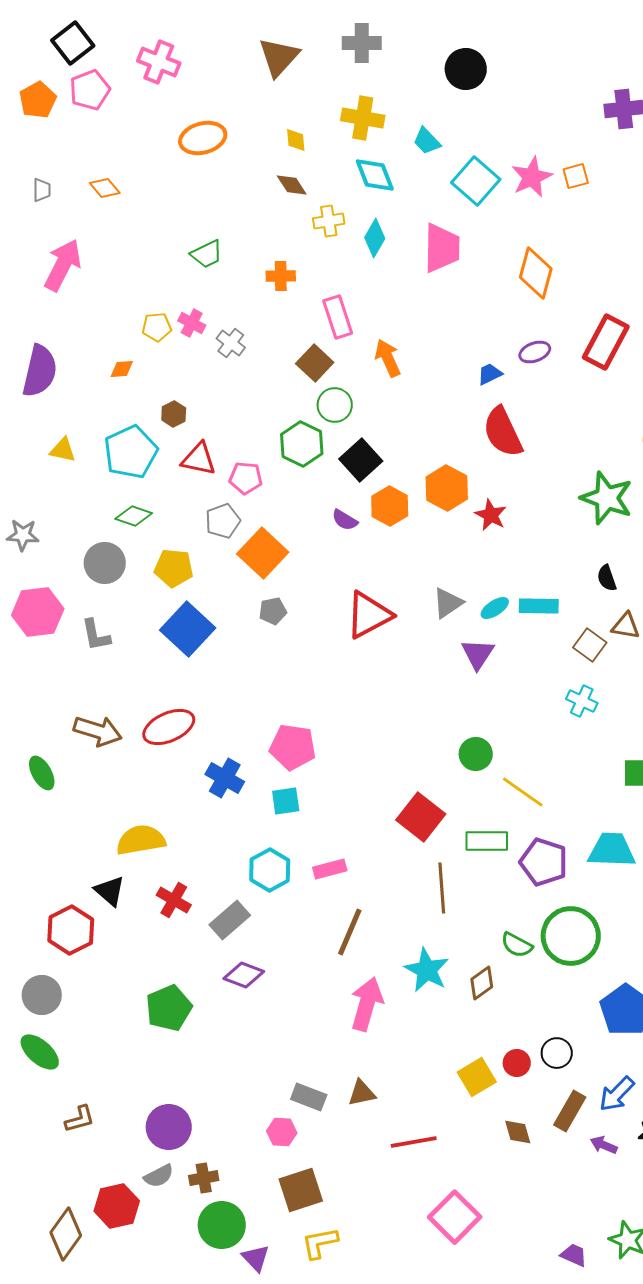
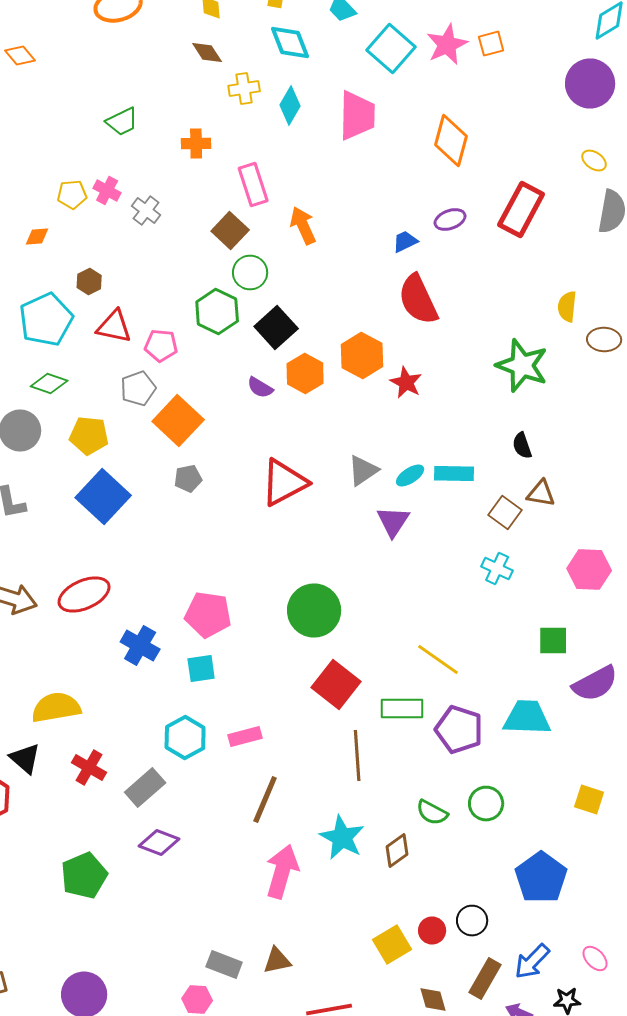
green circle: (476, 754) -> (314, 610), moved, size x1.6
green circle: (571, 936) -> (486, 804), size x0.6

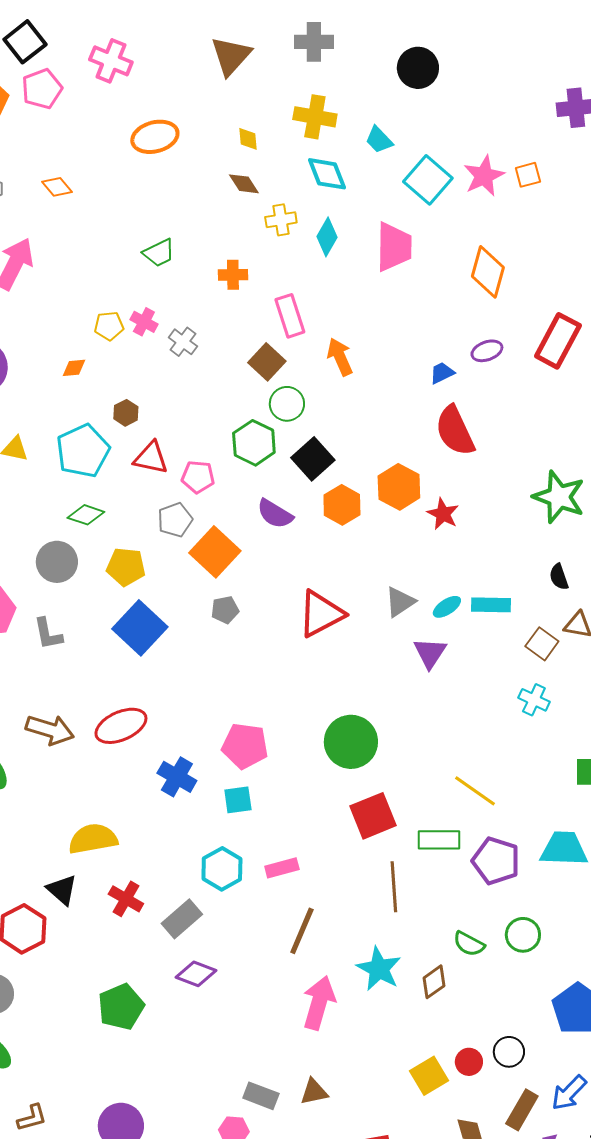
purple semicircle: (260, 388) -> (275, 514), moved, size x1.4
red square: (336, 684) -> (373, 816), turned 30

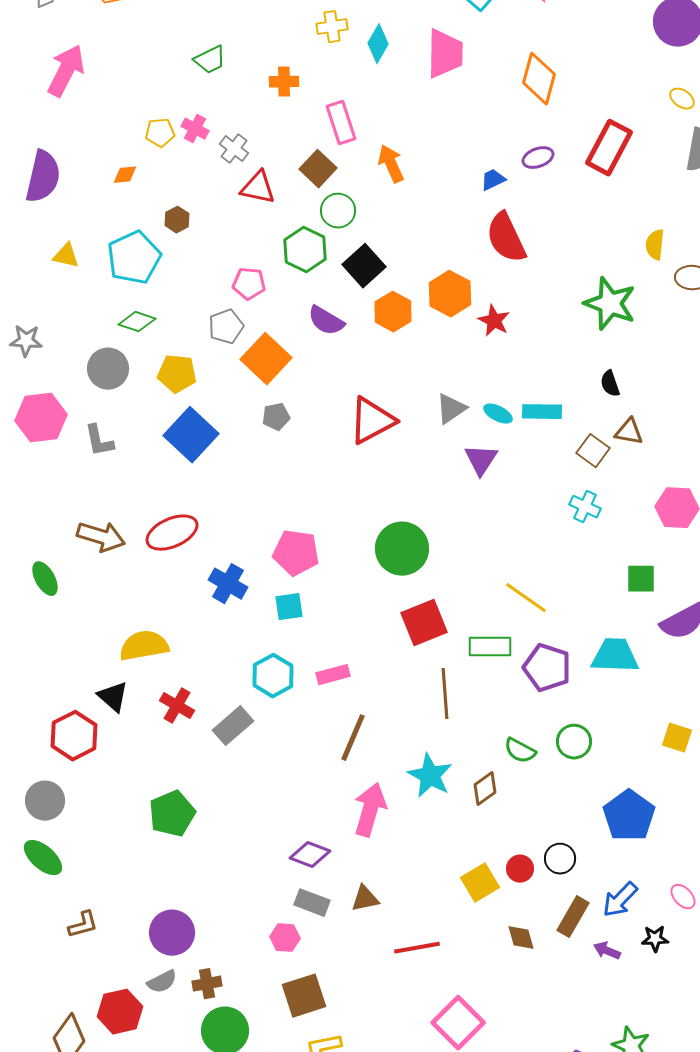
red triangle: (151, 458) -> (258, 188), moved
cyan ellipse: (447, 607) -> (498, 414), turned 60
purple diamond: (196, 974) -> (310, 855), moved

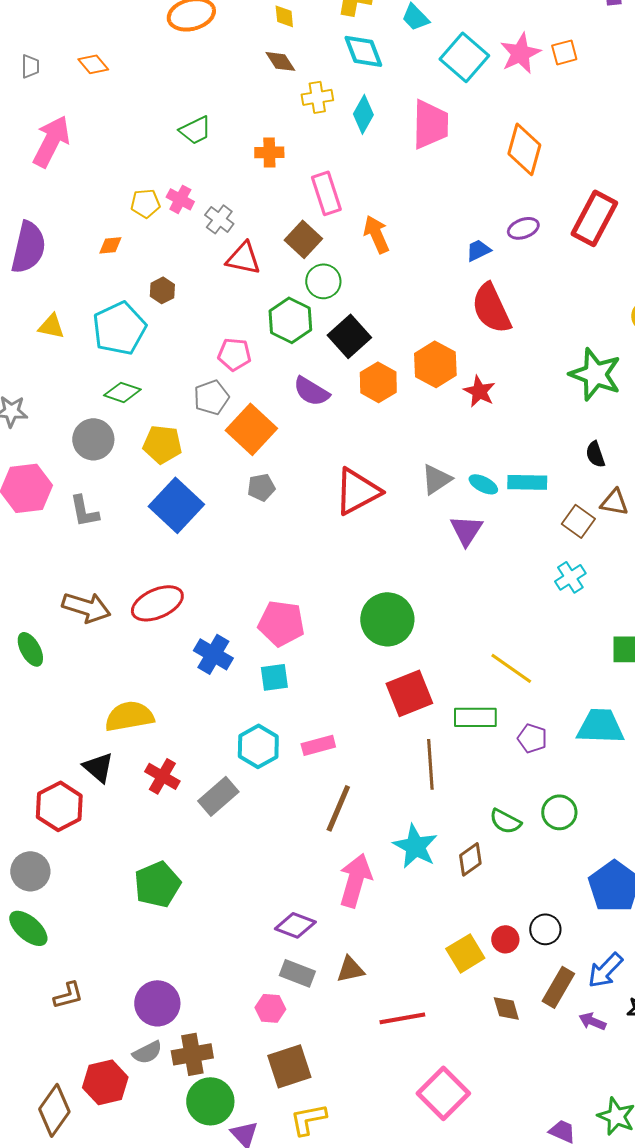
cyan cross: (585, 507) -> (570, 577), turned 32
purple pentagon: (547, 668) -> (532, 738), size x0.6
brown cross: (207, 984) -> (192, 1054), size x1.4

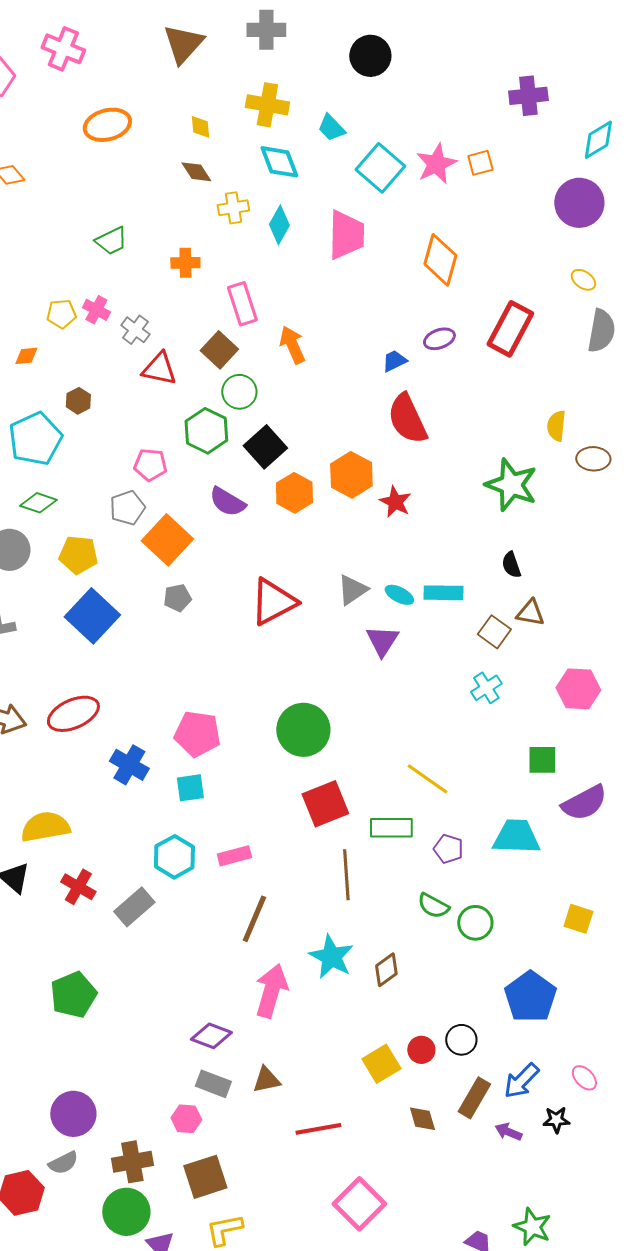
green semicircle: (505, 821) -> (433, 906), moved
brown cross: (192, 1054) -> (132, 1162), moved

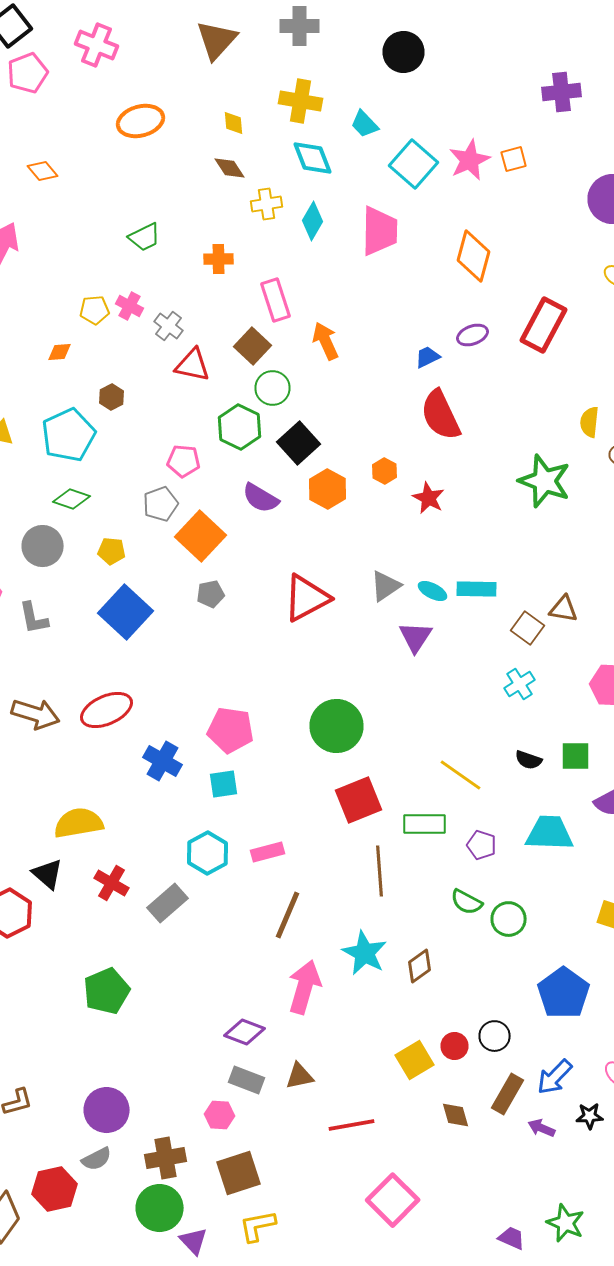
orange hexagon: (351, 475) -> (384, 471), size x0.6
yellow pentagon: (78, 555) -> (112, 551), size x0.7
black semicircle: (511, 565) -> (528, 760), moved, turned -52

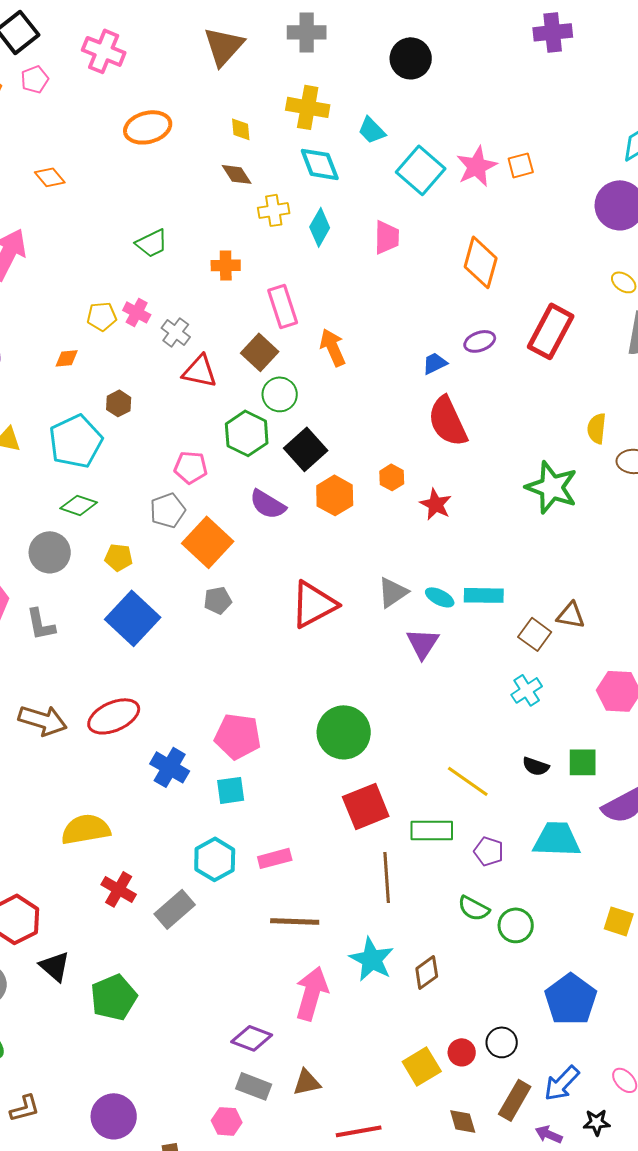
pink pentagon: (28, 73) -> (35, 79), size x0.7
purple cross: (562, 92) -> (553, 32), moved
pink trapezoid: (380, 231) -> (387, 237), size x0.7
black triangle: (48, 874) -> (55, 966), moved
brown line: (288, 915) -> (295, 921), turned 69

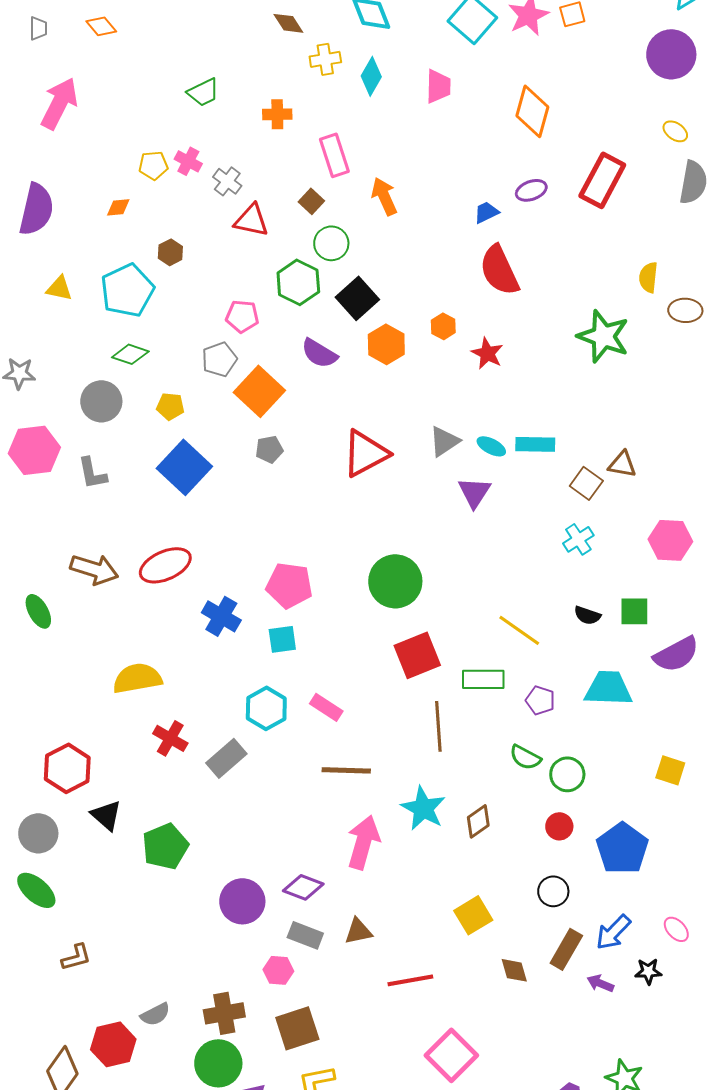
brown square: (260, 352) -> (311, 201), size x0.7
pink rectangle: (275, 858) -> (326, 707), turned 48
red circle: (462, 1052) -> (559, 826), moved
purple circle: (114, 1116) -> (242, 901), moved

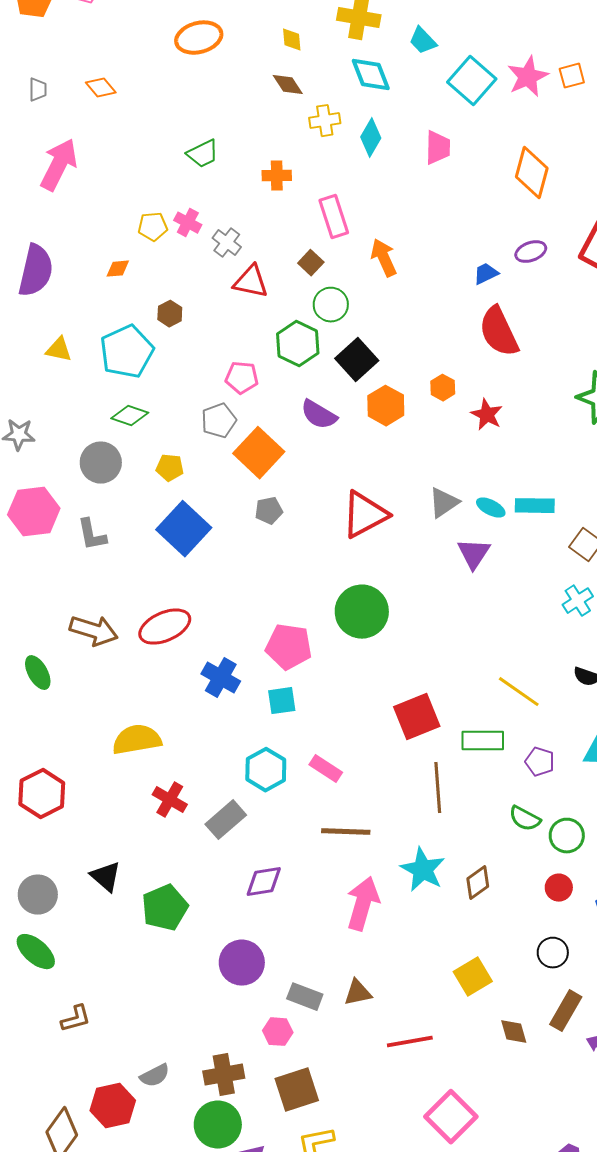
green circle: (395, 581) -> (362, 612), moved
red hexagon: (67, 768) -> (42, 794), moved
purple diamond: (303, 887) -> (264, 882), moved, turned -30

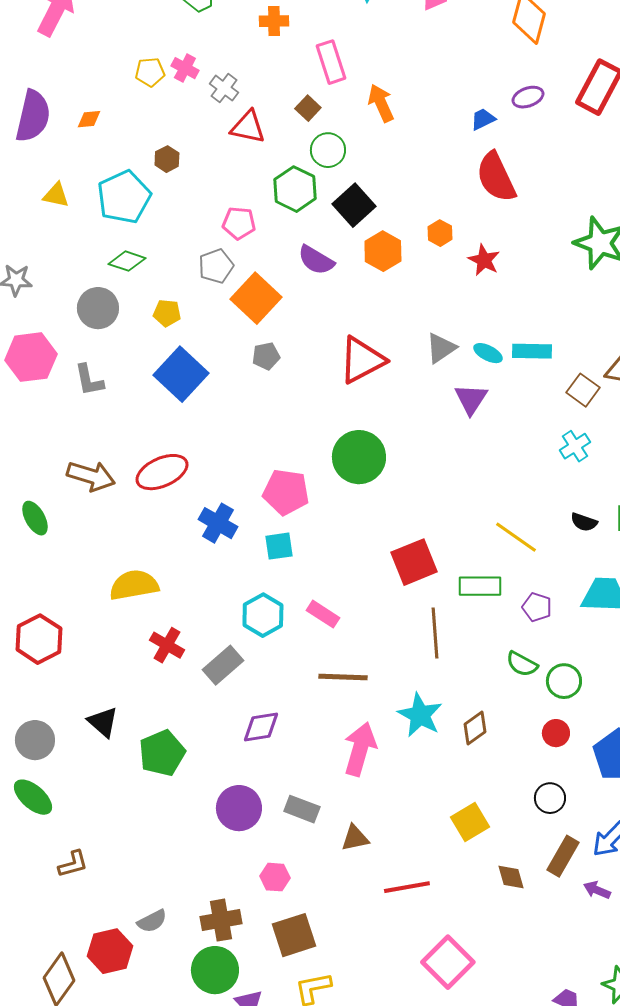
orange diamond: (118, 269) -> (89, 119), moved
gray rectangle: (305, 997) -> (302, 809), moved

